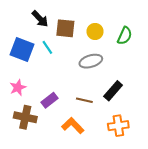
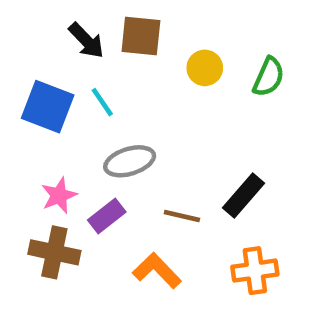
brown square: (65, 28) -> (141, 36), moved
gray ellipse: (91, 61) -> (130, 161), moved
pink star: (18, 88) -> (59, 195), moved

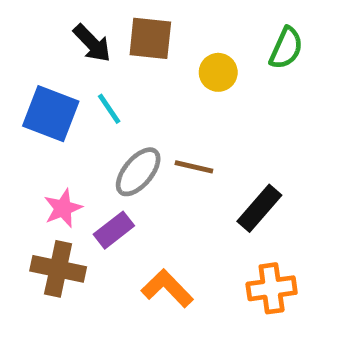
green semicircle: (269, 77) -> (286, 48), moved
gray ellipse: (130, 161) -> (138, 172), turned -33
brown line: (182, 216) -> (194, 167), moved

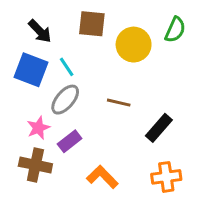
black arrow: (92, 43) -> (40, 31), moved
yellow circle: (218, 72) -> (134, 45), size x1.5
gray ellipse: (138, 172) -> (65, 100), moved

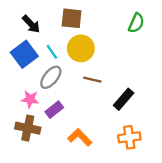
yellow circle: (134, 45) -> (81, 48), moved
blue square: (31, 70) -> (24, 54), turned 32
pink star: (38, 128) -> (30, 99), turned 30

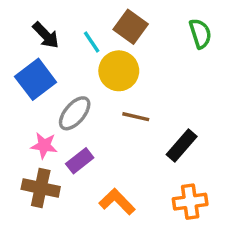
brown square: (72, 18) -> (131, 27), moved, turned 30
green semicircle: (136, 23) -> (200, 33), turned -42
cyan line: (52, 52) -> (92, 42), moved

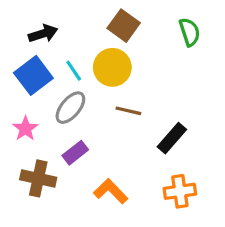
black arrow: (46, 35) -> (43, 34), turned -64
cyan line: (92, 42) -> (74, 71), moved
pink star: (44, 146) -> (25, 129), moved, turned 30

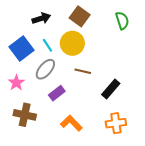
black arrow: (43, 34) -> (41, 18), moved
purple rectangle: (75, 153) -> (57, 93), moved

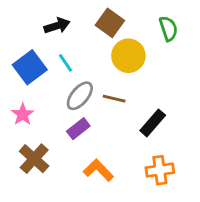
yellow circle: (72, 43) -> (128, 56), moved
gray ellipse: (45, 69) -> (80, 96), moved
brown cross: (25, 115) -> (34, 159), turned 30

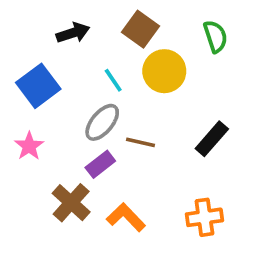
cyan line: (66, 63) -> (113, 80), moved
brown line: (114, 99) -> (141, 142), moved
black rectangle: (153, 123) -> (212, 139), moved
brown cross: (34, 159) -> (71, 203), moved

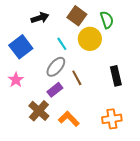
green semicircle: (215, 36) -> (107, 20), moved
black rectangle: (212, 139) -> (116, 76), turned -54
brown line: (141, 142) -> (77, 78), turned 49

